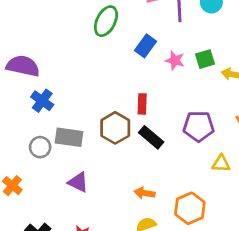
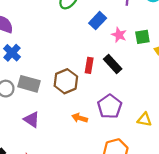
purple pentagon: (199, 126) -> (110, 106), moved, turned 30
black rectangle: (151, 137) -> (113, 64), moved
orange arrow: (145, 193) -> (80, 118), moved

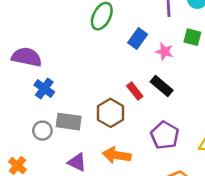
green square: (142, 37) -> (192, 37), moved, turned 32
red rectangle: (89, 65) -> (135, 91), turned -40
orange arrow: (80, 118) -> (117, 155), moved, size x1.5

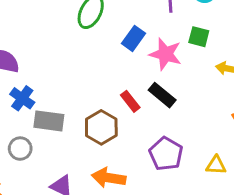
pink star: (164, 52) -> (165, 54), size x1.5
gray rectangle: (69, 122) -> (49, 121), moved

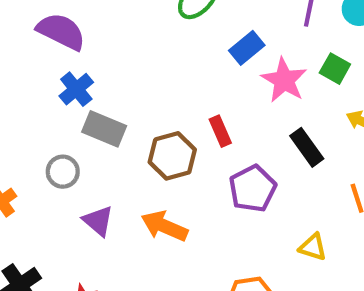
black rectangle: (162, 95) -> (307, 147), moved
gray circle: (20, 149) -> (63, 172), moved
purple pentagon: (166, 154) -> (253, 189), moved

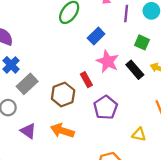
pink star: (284, 80) -> (108, 61), moved
gray rectangle: (104, 129) -> (27, 84), turned -60
black rectangle: (307, 147) -> (135, 70), moved

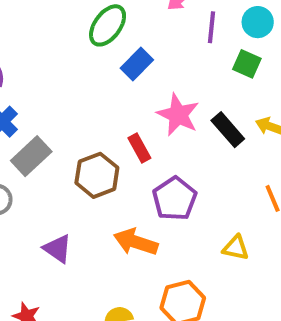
blue rectangle: (96, 36) -> (137, 64), moved
green square: (142, 42) -> (247, 64), moved
purple triangle: (28, 131) -> (58, 249), moved
orange arrow: (62, 131) -> (136, 242), moved

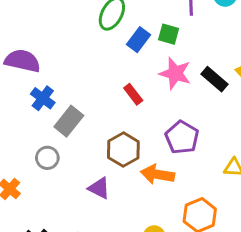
green square: (247, 64) -> (169, 34), moved
red rectangle: (139, 148) -> (133, 94), moved
brown hexagon: (97, 175) -> (123, 150), moved

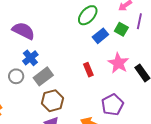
green square: (169, 34) -> (121, 29), moved
brown hexagon: (123, 150) -> (53, 101), moved
gray circle: (47, 158) -> (16, 76), moved

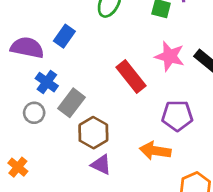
blue rectangle: (100, 36) -> (64, 36), moved
red rectangle: (88, 70) -> (131, 77), size x1.6
purple pentagon: (112, 105) -> (177, 116), turned -30

